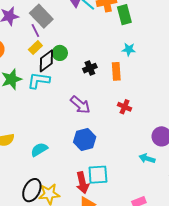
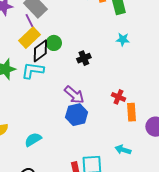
yellow rectangle: (35, 48) -> (29, 38), size x1.5
orange rectangle: (116, 71) -> (131, 112), moved
blue hexagon: (85, 140) -> (77, 115), moved
cyan arrow: (147, 158) -> (123, 150), moved

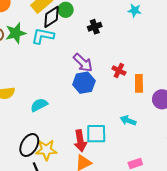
red cross: (118, 97) -> (119, 71), moved

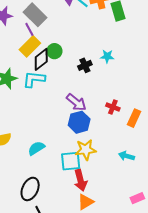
cyan star: (135, 10) -> (107, 56), moved
orange rectangle: (139, 83) -> (134, 118), turned 30
cyan square: (96, 134) -> (71, 161), moved
yellow star: (46, 150) -> (86, 150), moved

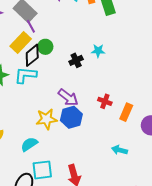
purple line: (29, 29) -> (31, 26), moved
yellow star: (86, 150) -> (46, 119), moved
cyan square: (71, 161) -> (42, 170), moved

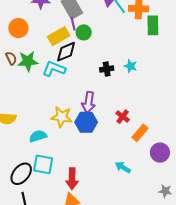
green circle: (45, 47) -> (84, 32), moved
purple arrow: (68, 97) -> (89, 102), turned 45

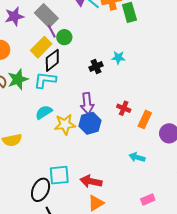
cyan semicircle: (38, 136) -> (44, 112), moved
red arrow: (72, 179) -> (91, 181), turned 115

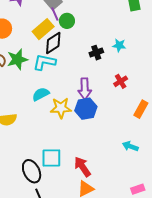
red cross: (124, 108) -> (121, 81), moved, turned 32
red arrow: (91, 181) -> (82, 167), turned 40
black ellipse: (41, 190) -> (32, 171), turned -55

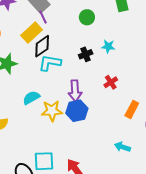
green circle: (67, 21) -> (87, 17), moved
cyan L-shape: (44, 62) -> (50, 63), moved

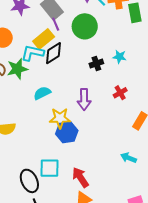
green circle: (87, 17) -> (85, 26), moved, size x1.6
cyan L-shape: (50, 63) -> (32, 53), moved
cyan semicircle: (31, 98) -> (42, 93), moved
blue hexagon: (77, 111) -> (67, 132), moved

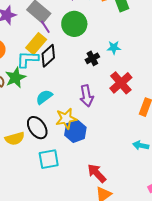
red cross: (120, 93) -> (121, 83), size x1.6
cyan square: (49, 168) -> (49, 159), moved
black ellipse: (29, 181) -> (37, 128), moved

